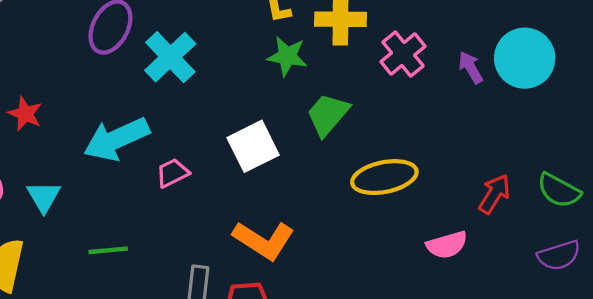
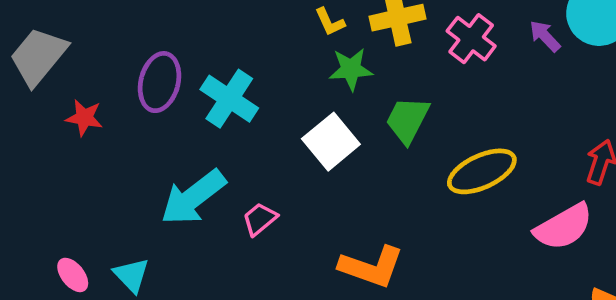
red star: (25, 114) -> (84, 118), moved
white square: (253, 146) -> (331, 142), moved
pink semicircle: (447, 245) -> (564, 227), size x1.4

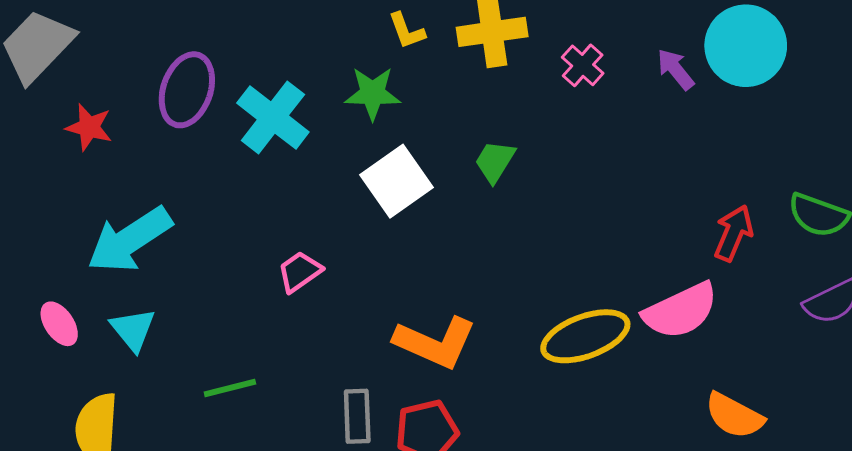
pink cross: (471, 39) -> (583, 65), size x0.7
green star: (351, 69) -> (373, 93), moved
green trapezoid: (408, 120) -> (495, 161), size x0.7
yellow ellipse: (482, 171) -> (585, 336), moved
cyan arrow: (193, 197) -> (130, 240), moved

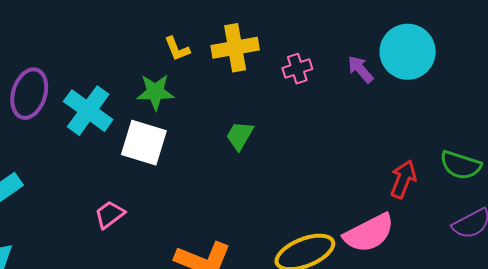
pink cross: (583, 65) -> (297, 69), turned 32
white square: (396, 181) -> (144, 143), moved, turned -36

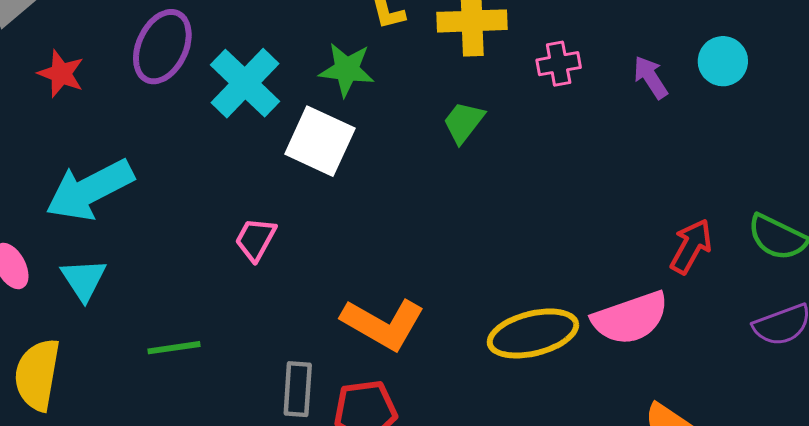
cyan circle: (408, 52) -> (723, 61), size x0.6
green trapezoid: (240, 136) -> (463, 122), moved
pink trapezoid: (110, 215) -> (256, 239), turned -32

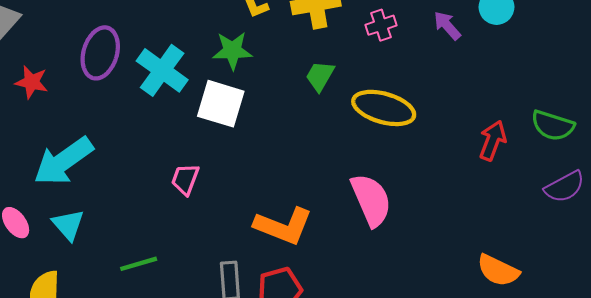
pink semicircle: (630, 318) -> (371, 200), moved, turned -86
yellow ellipse: (533, 333) -> (384, 108), moved, turned 38

